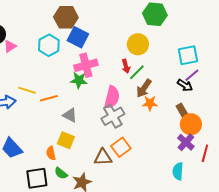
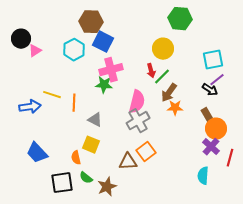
orange line: (49, 98) -> (74, 103), turned -72

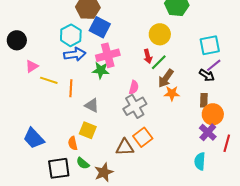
black circle: (21, 39) -> (17, 40), moved
pink triangle: (35, 51) -> (32, 66), moved
pink semicircle: (137, 102) -> (134, 87), size x0.6
blue arrow: (30, 107) -> (75, 54), moved
brown rectangle: (207, 115) -> (204, 100), turned 32

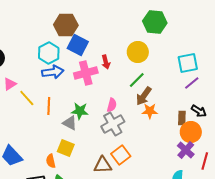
red arrow: (148, 56) -> (106, 62), moved
green star: (101, 70) -> (80, 111), moved
black arrow: (207, 75) -> (199, 111), moved
yellow line: (49, 80) -> (27, 98), turned 30

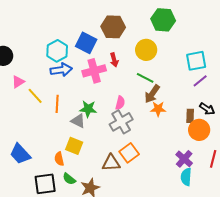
brown hexagon: (66, 25) -> (113, 27), moved
green line: (137, 80) -> (145, 78), turned 72
purple cross: (186, 150) -> (184, 159), moved

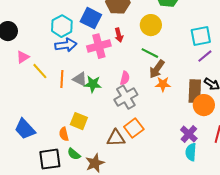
brown rectangle: (190, 116) -> (195, 91), size x1.6
gray triangle: (78, 121) -> (80, 79), moved

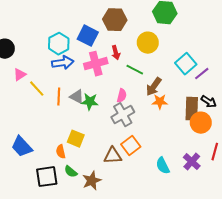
cyan square: (201, 36) -> (186, 64), moved, turned -30
green line: (150, 53) -> (135, 70), moved
purple cross: (189, 134) -> (192, 162), moved
cyan semicircle: (191, 152) -> (163, 166), moved, turned -30

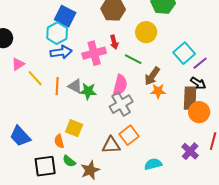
blue square: (88, 36) -> (65, 16), moved
pink semicircle: (122, 96) -> (120, 85), size x1.5
black arrow: (209, 102) -> (198, 83), moved
cyan semicircle: (163, 166) -> (153, 164), moved, turned 102

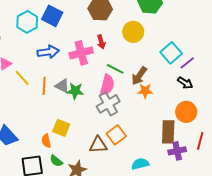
cyan hexagon: (57, 33) -> (27, 22), moved
green line: (133, 59) -> (115, 69), moved
brown rectangle: (190, 98) -> (168, 132), moved
purple cross: (190, 151) -> (177, 151), turned 36

